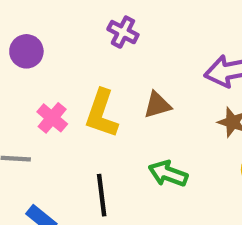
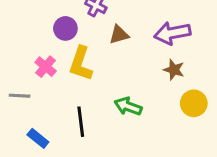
purple circle: (26, 51) -> (65, 28), moved
brown triangle: (157, 105) -> (119, 35), moved

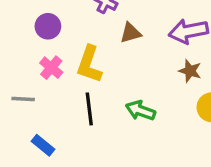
purple circle: (65, 28) -> (48, 26), moved
black line: (81, 122) -> (89, 109), moved

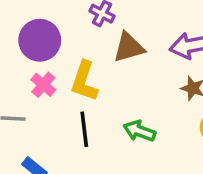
purple circle: (48, 26) -> (40, 40), size x1.5
brown triangle: (131, 33) -> (129, 47), size x1.4

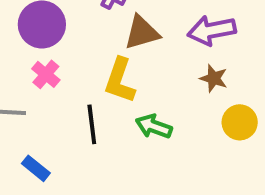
yellow L-shape: (84, 81) -> (120, 80), moved

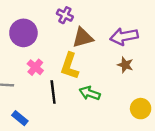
pink cross: (46, 74) -> (35, 67), moved
yellow circle: (240, 122) -> (141, 109), moved

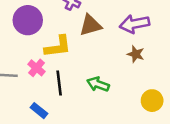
yellow L-shape: (70, 66) -> (58, 47), moved, turned -116
pink cross: (35, 67) -> (37, 68), moved
blue rectangle: (20, 118) -> (39, 111), moved

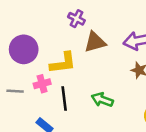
purple circle: (28, 20) -> (24, 49), moved
pink cross: (37, 68) -> (42, 84), turned 35

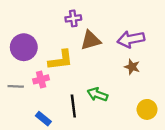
purple cross: (76, 19) -> (73, 18), turned -35
black line: (64, 98) -> (73, 106), moved

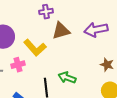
yellow L-shape: (61, 60) -> (35, 48), turned 55
brown star: (132, 67) -> (107, 65), moved

